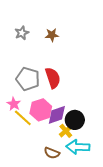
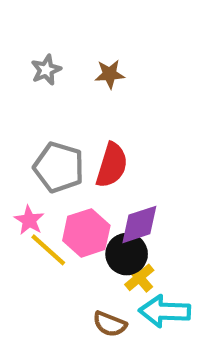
red semicircle: (53, 78) -> (112, 165), turned 35
purple diamond: (57, 115) -> (139, 224), moved
black circle: (75, 120) -> (127, 254), moved

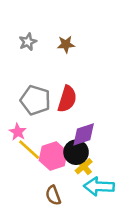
pink hexagon: (86, 233) -> (53, 156), moved
brown semicircle: (110, 324) -> (53, 195), moved, turned 48

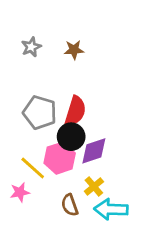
pink star: (18, 132) -> (20, 192), moved, turned 30
black circle: (76, 152) -> (71, 137), moved
pink hexagon: (53, 156) -> (60, 158), moved
brown semicircle: (53, 195) -> (70, 205), moved

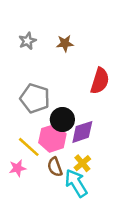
red semicircle: (75, 111) -> (100, 81), moved
brown semicircle: (70, 205) -> (55, 167), moved
cyan arrow: (111, 209) -> (76, 183), moved, turned 56

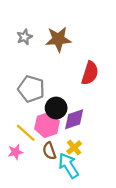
brown star: (65, 43) -> (58, 39), size x1.6

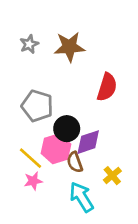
yellow cross: (74, 147) -> (112, 176), moved
brown semicircle: (49, 151) -> (75, 162), moved
pink star: (15, 152) -> (33, 181), moved

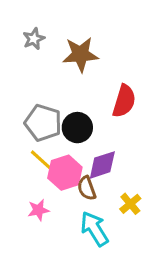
gray star: (29, 44) -> (34, 39), moved
black circle: (67, 129) -> (77, 128), moved
yellow line: (31, 158) -> (43, 162), moved

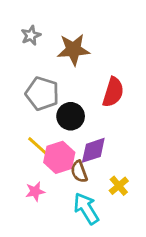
gray pentagon: (43, 123) -> (42, 94), moved

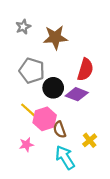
purple diamond: (93, 150) -> (77, 94), moved, turned 40

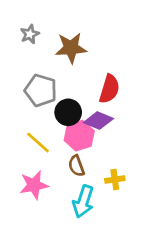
pink hexagon: (45, 119) -> (79, 136), moved
yellow cross: (90, 140) -> (115, 180), turned 32
pink star: (26, 145) -> (34, 185), size x1.5
cyan arrow: (65, 157) -> (83, 201), turned -130

